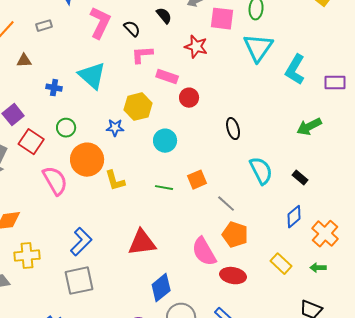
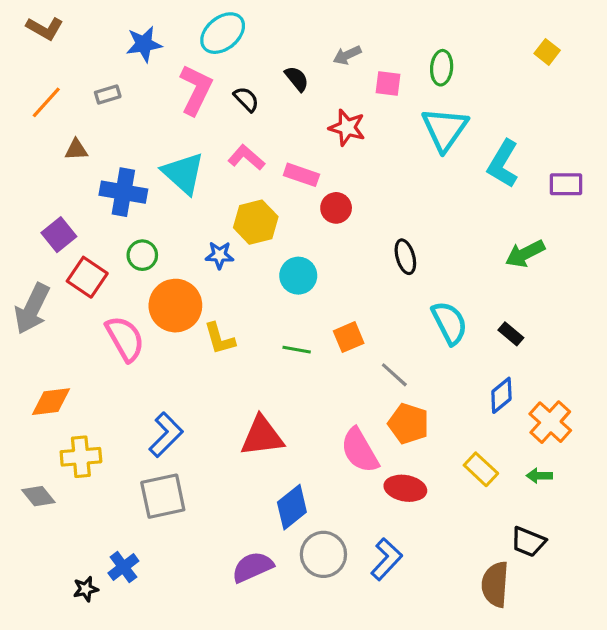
pink square: (222, 19) -> (388, 83), size x0.7
pink L-shape: (142, 55) -> (246, 158), moved, turned 45
blue cross: (54, 88) -> (123, 192), size x1.8

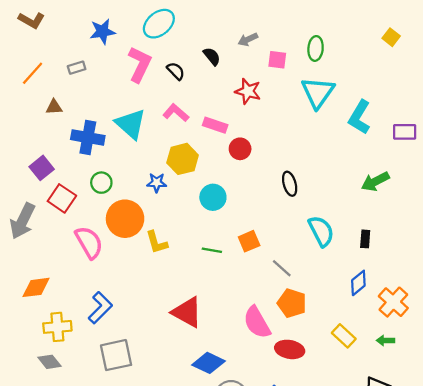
black rectangle: (511, 334) -> (365, 239), turned 54
blue L-shape: (166, 435) -> (100, 308), moved
red triangle: (262, 436) -> (187, 312), turned 36
gray diamond: (38, 496) -> (50, 362), moved
blue diamond: (292, 507) -> (208, 363), turned 64

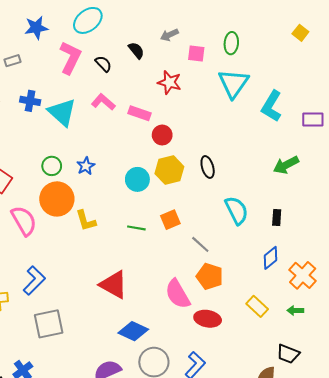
blue cross: (88, 138) -> (30, 101), moved, size x0.7
yellow hexagon: (183, 159) -> (169, 170), moved
green circle: (101, 183) -> (52, 166), moved
blue star: (157, 183) -> (86, 166), turned -30

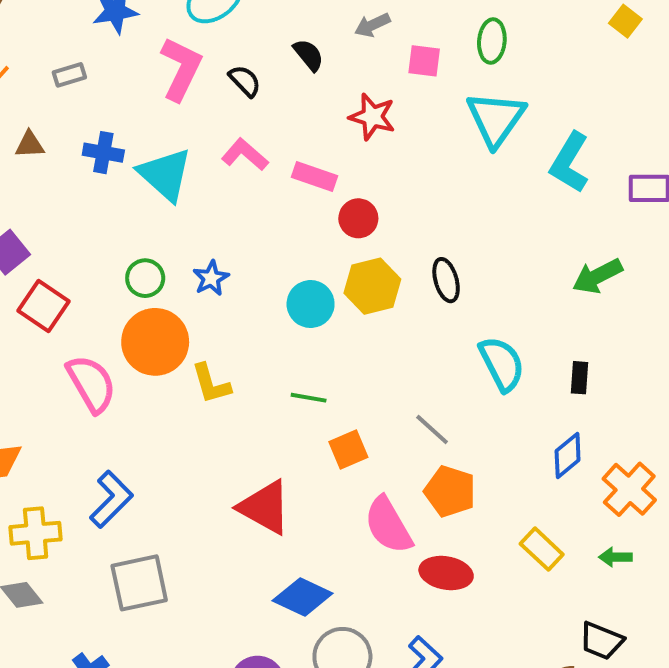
orange square: (170, 220) -> (348, 449), moved

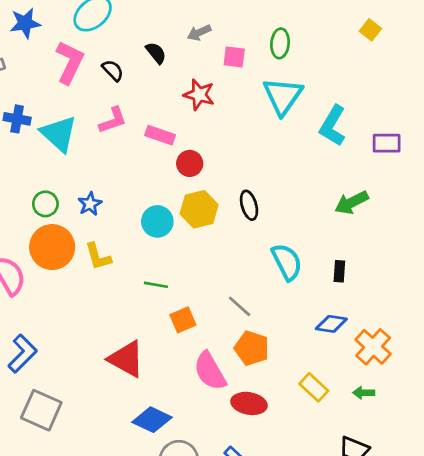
pink L-shape: (245, 155) -> (113, 120), turned 120
yellow L-shape: (211, 384) -> (98, 256), moved
blue diamond: (568, 455) -> (331, 324), turned 48
gray square: (139, 583) -> (41, 410), turned 36

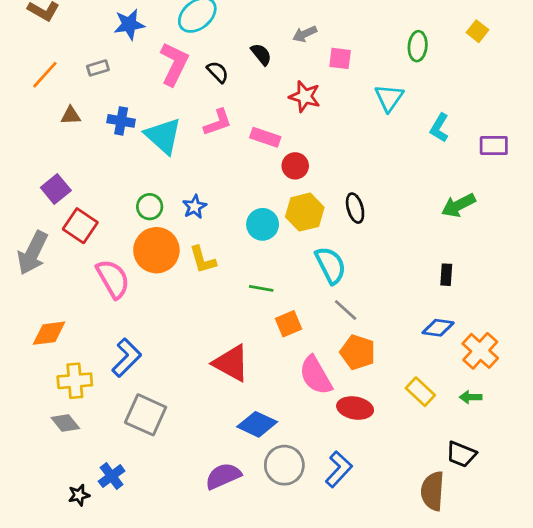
green ellipse: (280, 43) -> (418, 46), moved
cyan triangle: (283, 96) -> (389, 98), size x0.7
cyan L-shape: (333, 126) -> (439, 128), size x0.7
cyan semicircle: (287, 262) -> (331, 265), moved

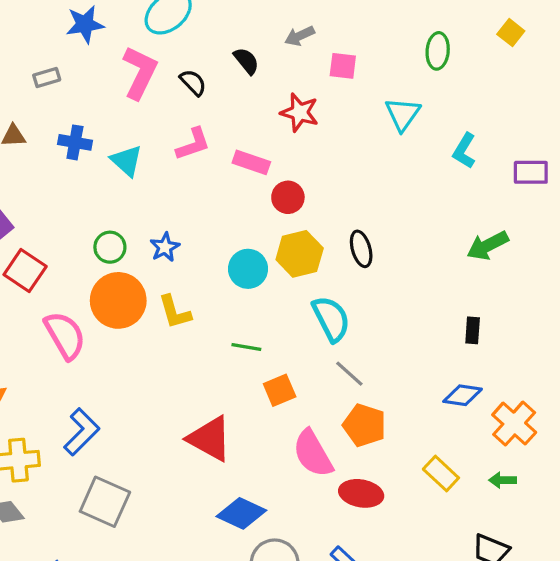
cyan triangle: (163, 136) -> (127, 161), size x0.7

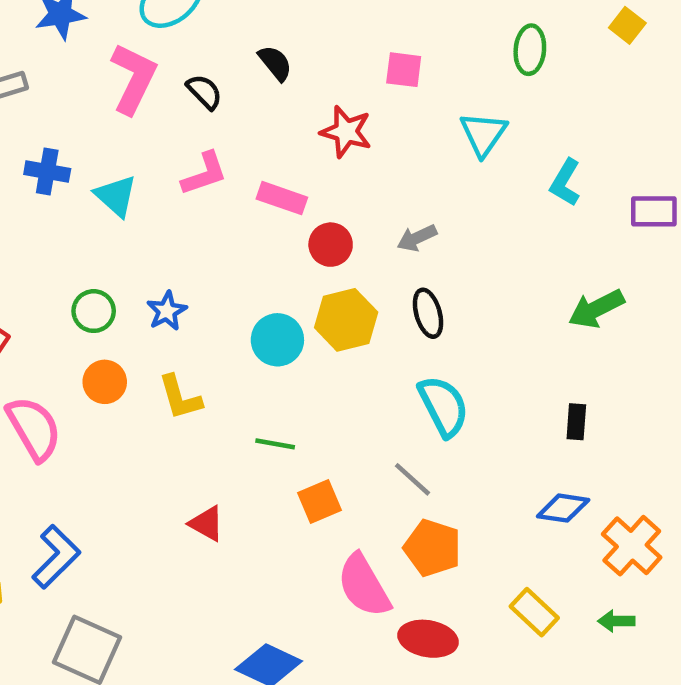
gray arrow: (300, 36) -> (417, 238), moved
orange circle: (118, 300) -> (105, 382), size x0.6
cyan semicircle: (331, 319) -> (444, 406), moved
red triangle: (210, 439) -> (207, 524), moved, size x0.6

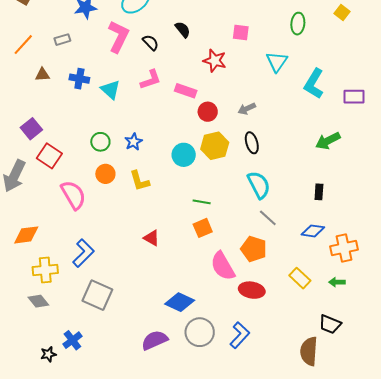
cyan L-shape: (565, 183) -> (314, 84), size x1.4
green line: (275, 444) -> (202, 202), moved
gray line: (413, 479) -> (268, 218), moved
orange cross: (632, 546) -> (344, 248), turned 36

